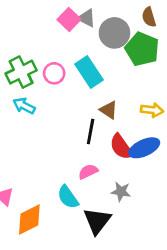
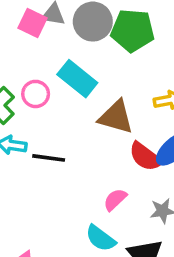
brown triangle: (109, 110) -> (116, 117), size x1.5
black line: (91, 132) -> (49, 158), moved, turned -75

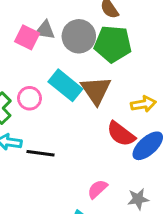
brown triangle: (116, 117) -> (96, 90), moved, turned 40
red semicircle: (145, 157) -> (121, 134), moved

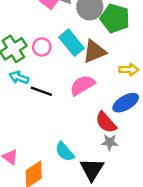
brown triangle: (96, 90) -> (94, 51), turned 30
red semicircle: (121, 134) -> (106, 122), moved
pink semicircle: (97, 189) -> (82, 85), moved, size x1.5

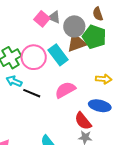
pink circle: (42, 47) -> (34, 57), size x1.6
brown triangle: (94, 51) -> (77, 43), moved
blue ellipse: (126, 103) -> (100, 106), turned 40

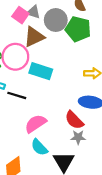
brown triangle: (77, 43) -> (34, 37), moved
cyan rectangle: (58, 55) -> (41, 71), moved, turned -30
pink semicircle: (65, 90) -> (36, 124), moved

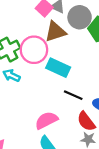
black line: (17, 95) -> (73, 95), moved

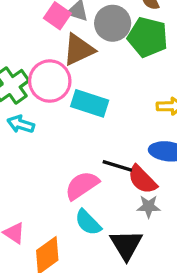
black line: (73, 95) -> (117, 166), moved

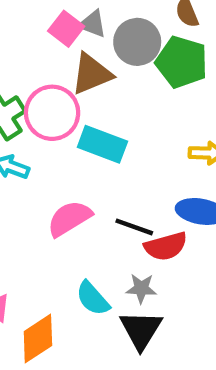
red semicircle: (142, 180) -> (166, 246), turned -64
pink semicircle: (82, 185) -> (69, 218), moved
gray star: (149, 206) -> (141, 288), moved

